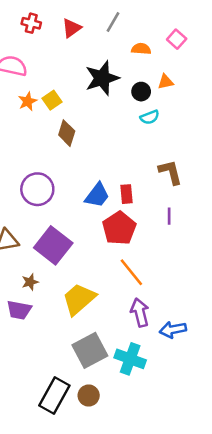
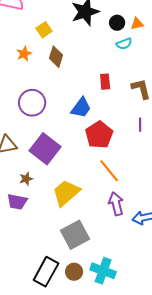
orange triangle: (166, 82) -> (137, 24), moved
orange star: (28, 101) -> (24, 54), moved
red rectangle: (126, 194) -> (105, 82), moved
cyan cross: (130, 359) -> (103, 271), moved

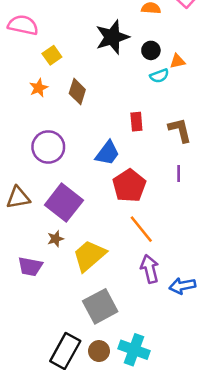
orange triangle: (137, 24) -> (177, 61), moved
yellow square: (44, 30) -> (52, 55), moved
brown star: (26, 179) -> (56, 239), moved

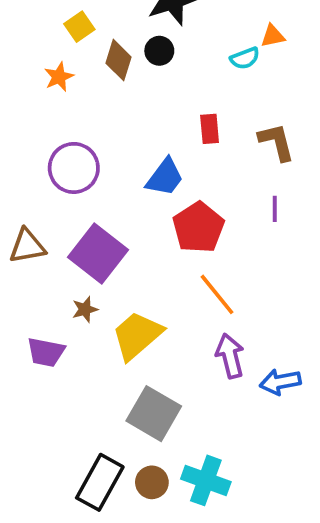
black circle: (151, 50) -> (159, 51), moved
brown diamond: (77, 91) -> (118, 60), moved
gray square: (100, 306) -> (154, 414), turned -32

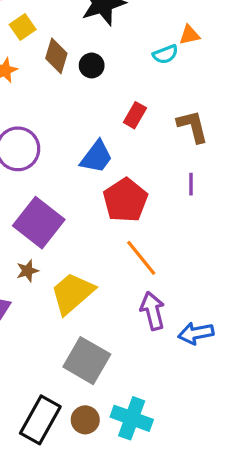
black circle: (159, 51) -> (92, 65), moved
red rectangle: (210, 129) -> (135, 115), turned 35

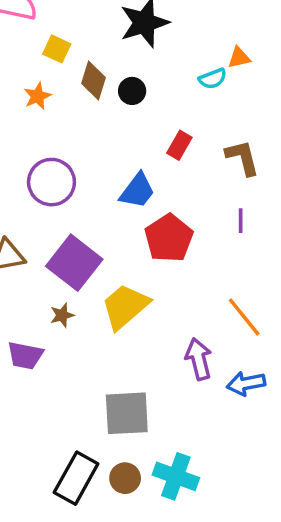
yellow square: (23, 27) -> (57, 49), turned -30
orange line: (141, 258) -> (244, 317), moved
yellow trapezoid: (72, 293) -> (125, 306), moved
gray square: (87, 361) -> (127, 413), turned -33

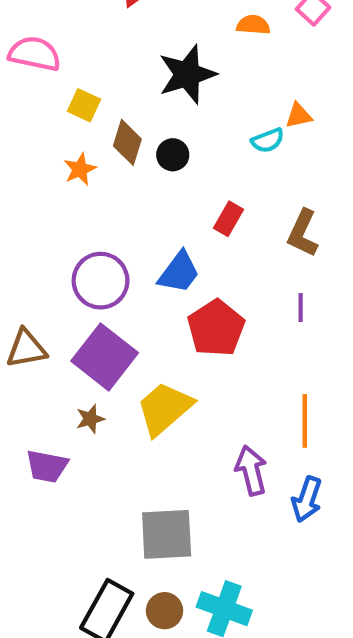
orange star: (37, 96) -> (80, 169), moved
brown L-shape: (242, 158) -> (303, 233), turned -141
purple circle: (51, 182) -> (101, 281), moved
orange line: (244, 317) -> (305, 421), turned 39
blue arrow: (246, 384) -> (307, 499), turned -60

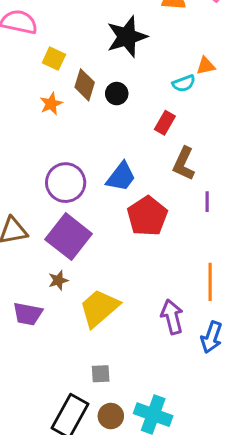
red rectangle: (228, 219) -> (165, 123), moved
brown L-shape: (303, 233) -> (184, 164), moved
yellow trapezoid: (164, 409) -> (99, 308), moved
gray square: (167, 534) -> (101, 374), moved, size x0.5

